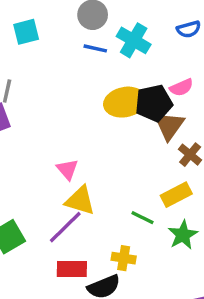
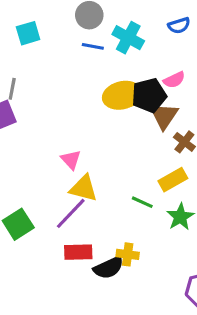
yellow cross: (124, 258) -> (128, 254), moved

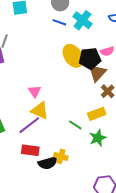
yellow ellipse: (122, 95) -> (73, 56), turned 60

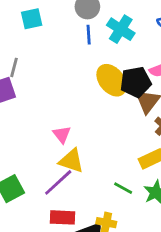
blue line: (59, 22) -> (89, 35), turned 72
green line: (75, 125) -> (123, 188), moved

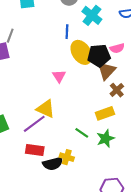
blue line: (89, 35) -> (67, 32), moved
pink triangle: (62, 134) -> (59, 76), moved

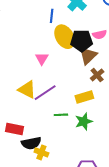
purple line: (34, 124) -> (45, 93), moved
green line: (82, 133) -> (61, 115), turned -40
yellow cross: (67, 157) -> (41, 152), moved

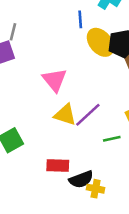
pink triangle: (42, 59) -> (55, 80), moved, size x1.5

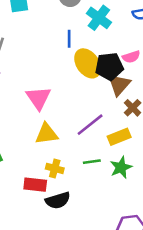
yellow triangle: (65, 115) -> (47, 134), turned -30
purple line: (88, 115) -> (90, 125), moved
yellow cross: (96, 189) -> (55, 168), moved

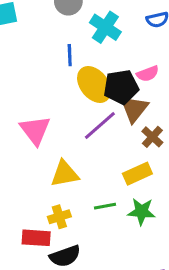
purple line: (90, 125) -> (100, 125), moved
yellow triangle: (47, 134) -> (65, 174), moved
green star: (121, 167) -> (142, 212), turned 30
yellow cross: (55, 168) -> (59, 217), turned -30

